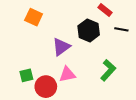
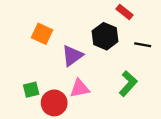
orange square: (34, 17) -> (42, 34), moved
black line: (121, 29) -> (143, 45), moved

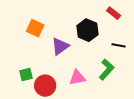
red rectangle: (124, 12) -> (114, 13), moved
black line: (143, 45) -> (119, 45), moved
pink triangle: (80, 88) -> (77, 78), moved

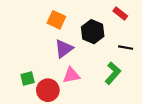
orange square: (35, 28) -> (56, 20), moved
pink triangle: (77, 78) -> (71, 75), moved

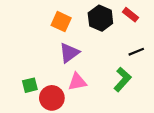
black hexagon: (93, 32) -> (100, 18), moved
black line: (126, 48) -> (136, 52), turned -32

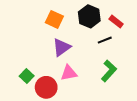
red rectangle: (131, 15) -> (116, 22), moved
black line: (136, 52) -> (105, 40), moved
green square: (30, 85) -> (27, 76), turned -32

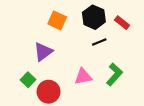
black line: (105, 40) -> (99, 42), moved
purple triangle: (62, 47) -> (43, 52), moved
pink triangle: (69, 73) -> (83, 77), moved

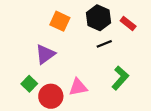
pink triangle: (83, 77) -> (78, 87), moved

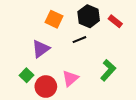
black line: (104, 44) -> (79, 40), moved
pink triangle: (78, 87) -> (70, 78), turned -30

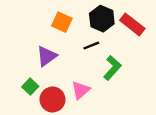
red rectangle: (115, 21) -> (132, 24), size x1.5
green L-shape: (108, 70) -> (112, 68), moved

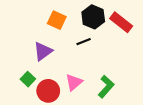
green L-shape: (112, 68) -> (106, 87), moved

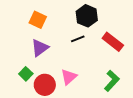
orange square: (57, 20) -> (38, 20), moved
red rectangle: (121, 22) -> (113, 42), moved
green L-shape: (106, 87) -> (112, 81), moved

